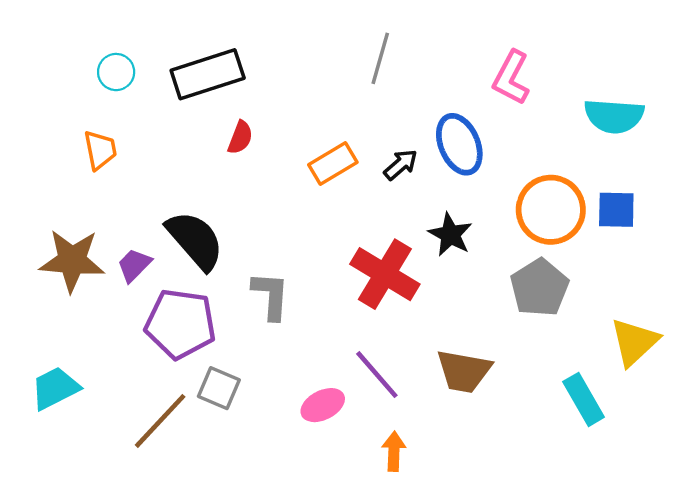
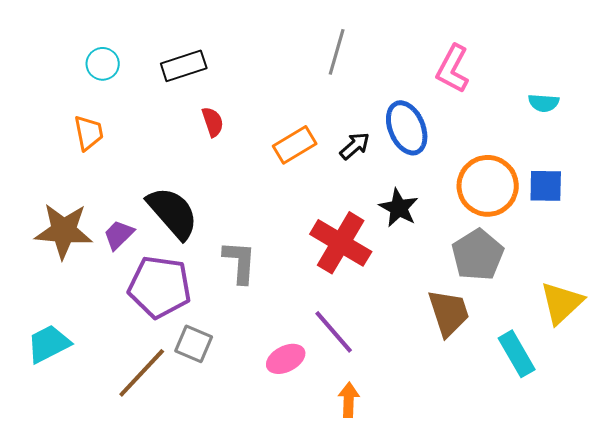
black rectangle: (208, 74) -> (184, 66), size x0.7
cyan semicircle: (614, 116) -> (544, 103), size x0.6
red semicircle: (240, 137) -> (213, 122), turned -40
brown trapezoid: (464, 371) -> (449, 313), moved, turned -118

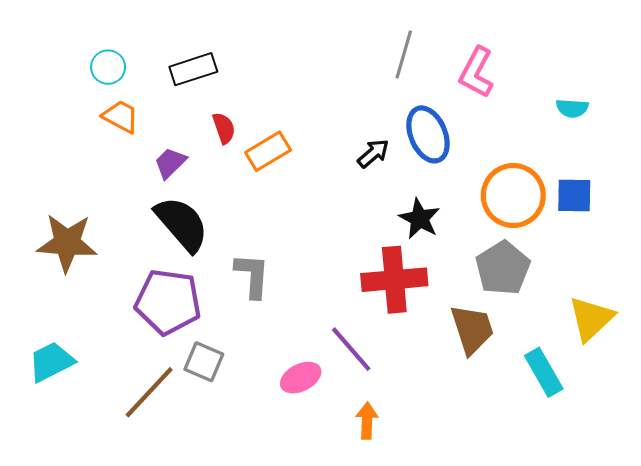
gray line: (337, 52) -> (404, 54), moved
orange trapezoid: (89, 133) -> (121, 117), moved, turned -51
orange rectangle: (295, 145) -> (268, 151), moved
purple trapezoid: (119, 235) -> (170, 163), moved
red cross: (341, 243) -> (394, 280), moved, turned -36

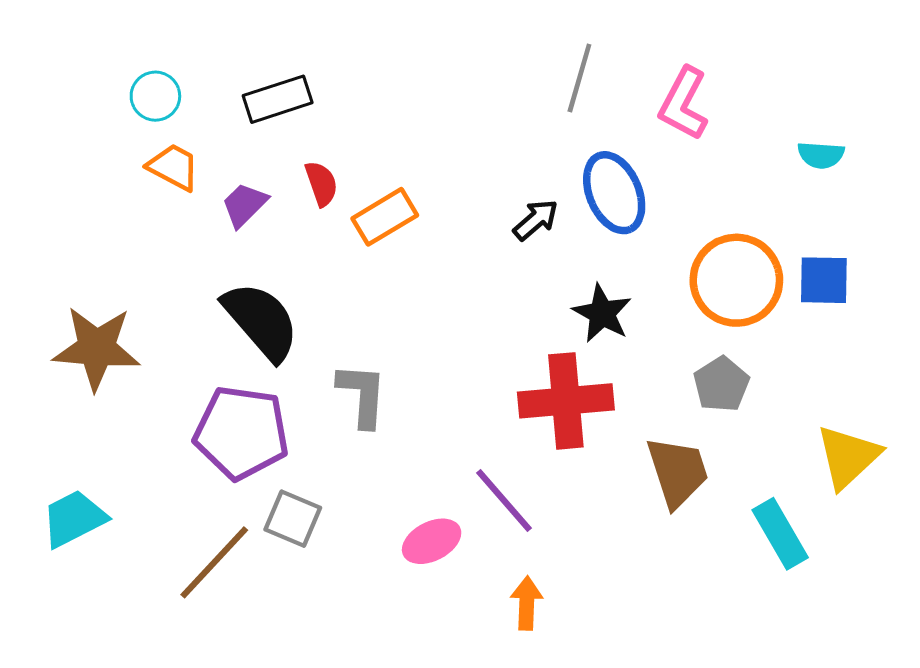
purple trapezoid: (170, 163) -> (244, 205), moved
gray pentagon: (503, 268) -> (721, 384), size x0.7

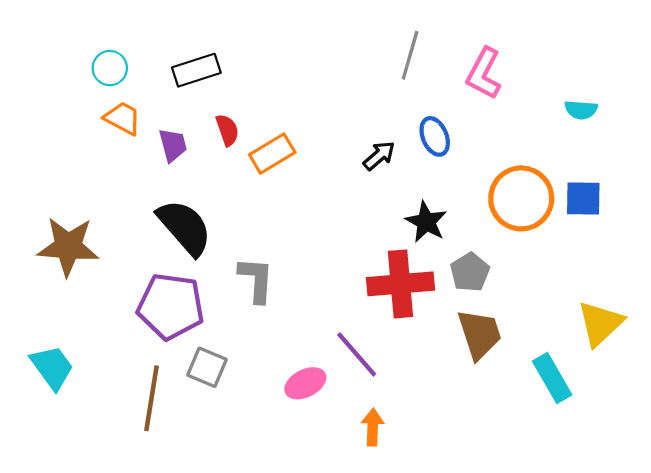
blue ellipse: (614, 193) -> (435, 136), size x0.7
purple trapezoid: (244, 205) -> (173, 145), turned 120
gray pentagon: (721, 384) -> (470, 272), moved
cyan trapezoid: (74, 519) -> (52, 367), turned 81
brown line: (214, 562) -> (151, 398), turned -34

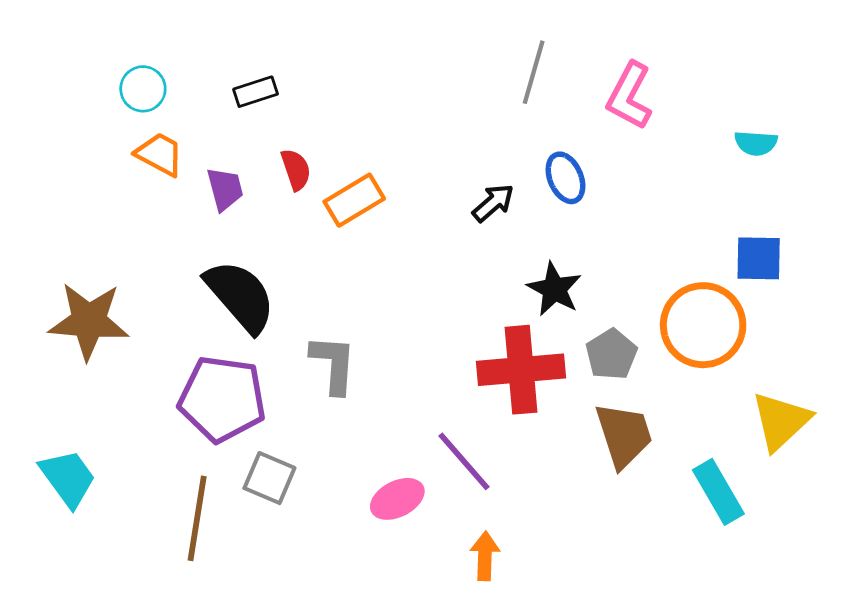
black rectangle: (196, 70) -> (256, 92), size x0.7
orange circle: (521, 198) -> (703, 325), moved

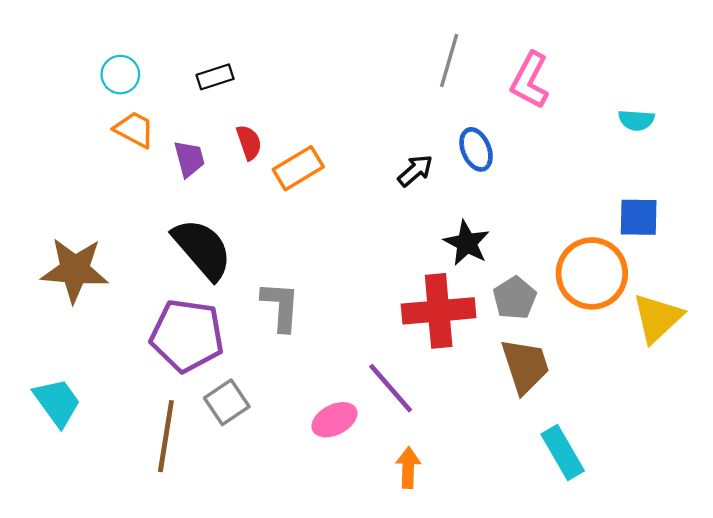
yellow triangle: (781, 421) -> (657, 318), moved
gray square: (269, 478) -> (227, 402), turned 33
cyan rectangle: (718, 492) -> (563, 452), moved

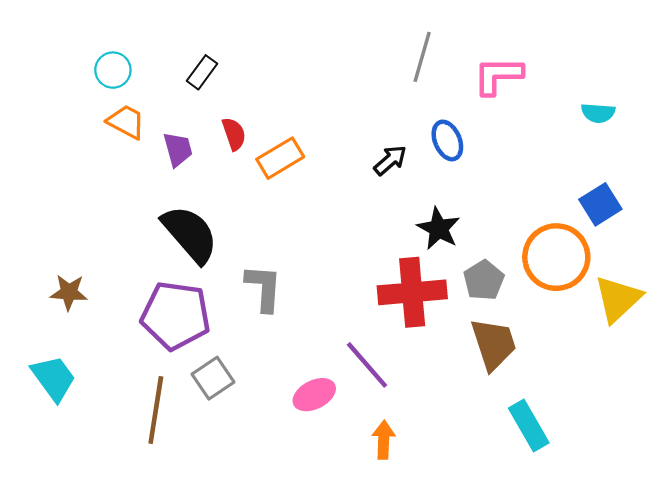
black rectangle: (215, 77) -> (202, 72), turned -36
pink L-shape: (530, 80) -> (498, 76), turned 62
blue square: (639, 217) -> (600, 204), turned -33
brown star: (75, 270) -> (69, 292), moved, size x0.6

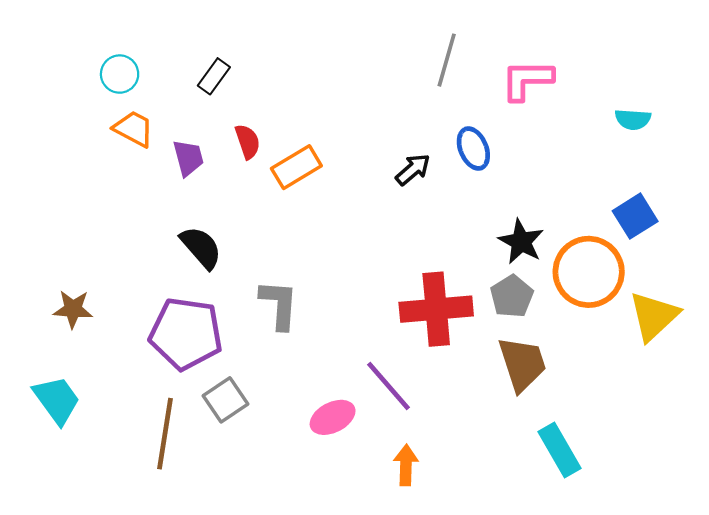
black star: (439, 228) -> (521, 242), moved
black semicircle: (190, 234) -> (201, 247), size x0.7

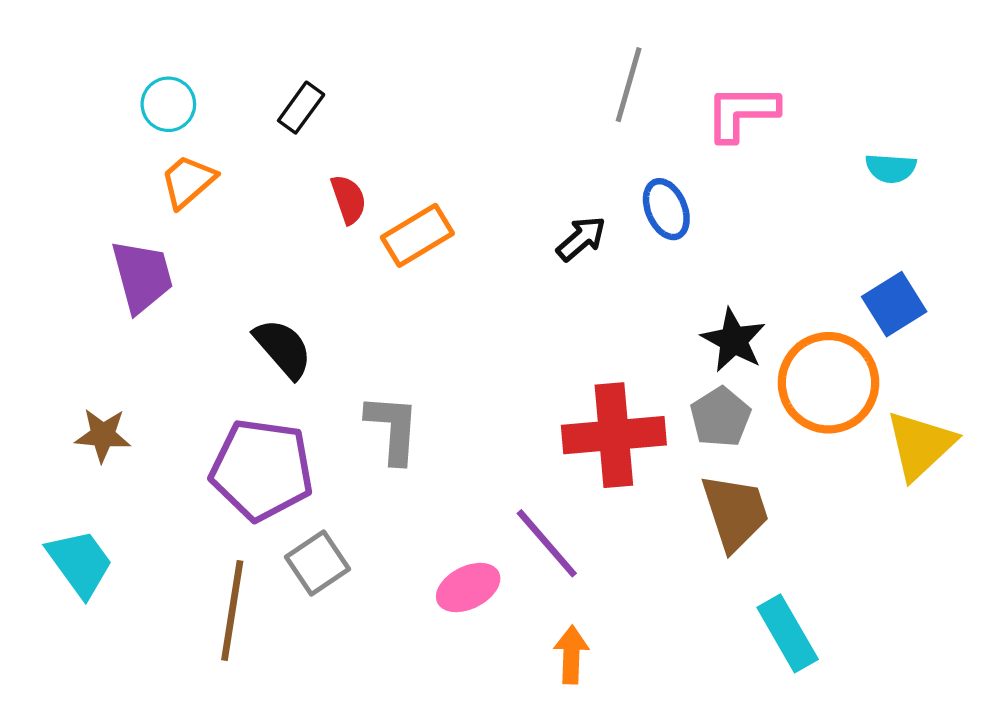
orange trapezoid: (134, 129) -> (188, 181), turned -69
purple trapezoid: (188, 158) -> (142, 276), moved, size x1.4

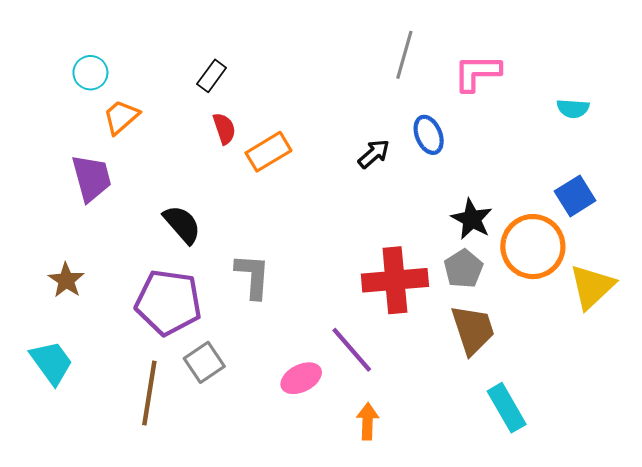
cyan circle: (168, 104) -> (90, 73), moved
black rectangle: (301, 108) -> (212, 76), moved
brown star: (103, 435) -> (66, 280), turned 30

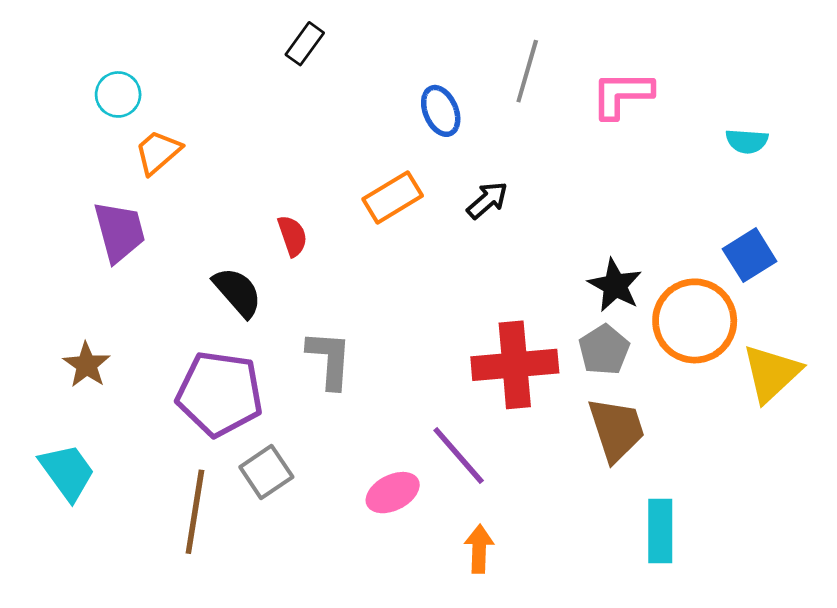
black rectangle: (212, 76) -> (305, 44), moved
red semicircle: (224, 129) -> (292, 236), moved
blue ellipse: (429, 135) -> (441, 111), moved
orange rectangle: (268, 152) -> (393, 197), moved
cyan rectangle: (507, 408) -> (660, 531), turned 30

